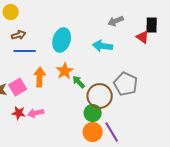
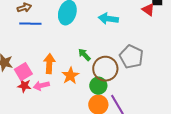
orange star: (65, 71) -> (70, 76), moved
orange arrow: (40, 77) -> (49, 64), moved
pink square: (18, 87) -> (23, 72), moved

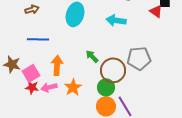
blue line: (30, 24) -> (38, 39), moved
gray pentagon: (131, 57) -> (139, 58), turned -30
orange star: (70, 76) -> (73, 87), moved

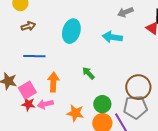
gray pentagon: (139, 58) -> (135, 107), moved
brown circle: (113, 70) -> (138, 87), moved
orange star: (73, 87) -> (75, 113), moved, turned -30

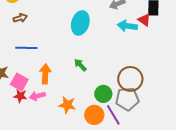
cyan ellipse: (71, 31) -> (80, 23), moved
cyan arrow: (112, 37) -> (127, 26), moved
pink square: (27, 90) -> (19, 82), turned -30
green circle: (102, 104) -> (103, 94), moved

